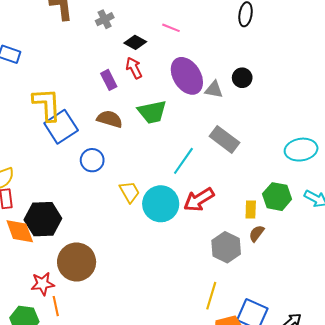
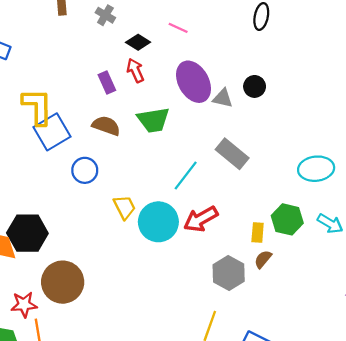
gray cross: (105, 19) -> (105, 15), turned -36

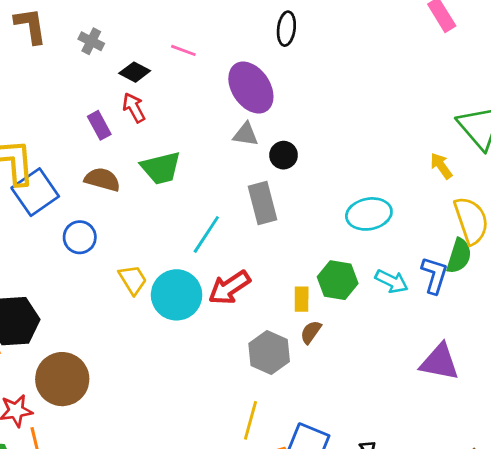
purple ellipse: (193, 82) -> (251, 88), moved
black circle: (255, 86) -> (284, 155), moved
gray rectangle: (232, 154) -> (263, 203), turned 40

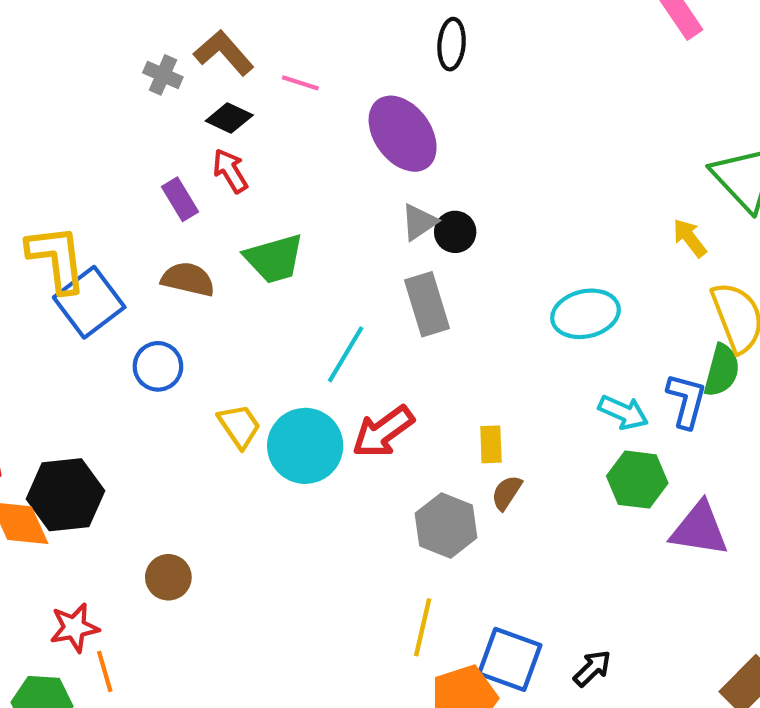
brown L-shape: (30, 26) -> (224, 53), moved, turned -30
gray triangle: (246, 134) -> (419, 222), moved, turned -40
green hexagon: (338, 280) -> (637, 480), moved
brown circle: (62, 379) -> (168, 577), moved, size x0.6

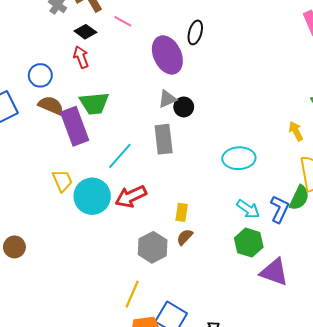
black ellipse: (452, 44) -> (195, 32), moved
purple rectangle: (180, 199) -> (75, 126), moved, size x1.8
blue circle: (158, 366) -> (40, 75), moved

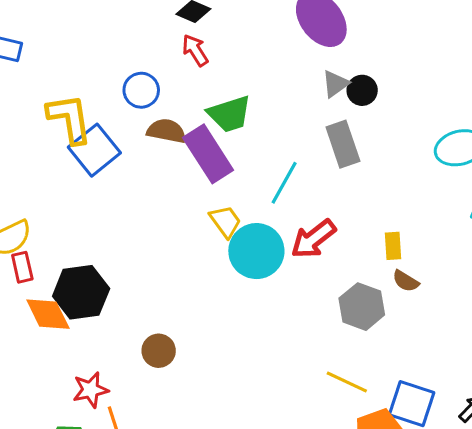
yellow trapezoid: (62, 181) -> (225, 221), moved
brown semicircle: (185, 237) -> (406, 281), turned -90
yellow line: (132, 294) -> (347, 382), turned -76

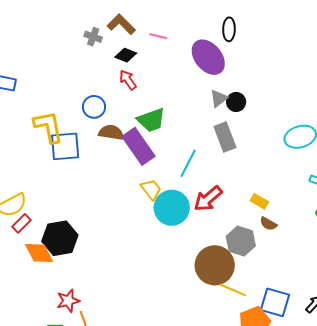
blue square: (94, 150) -> (65, 146), turned 36
yellow rectangle: (393, 246) -> (259, 201), turned -54
red rectangle: (22, 267) -> (21, 223), turned 60
brown circle: (159, 351) -> (215, 265), moved, size x1.8

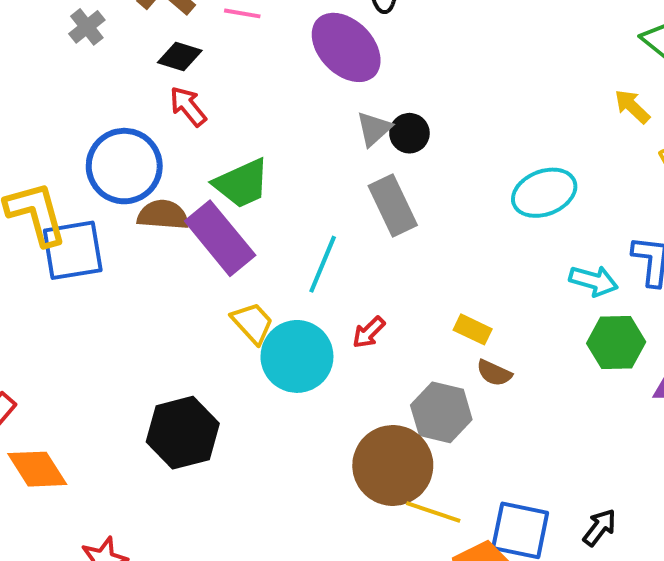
gray cross: (93, 37) -> (87, 27), moved, turned 36
blue circle: (94, 107) -> (124, 166), size x1.6
red arrow: (208, 199) -> (369, 332), size x0.6
black hexagon: (60, 238) -> (183, 433), moved

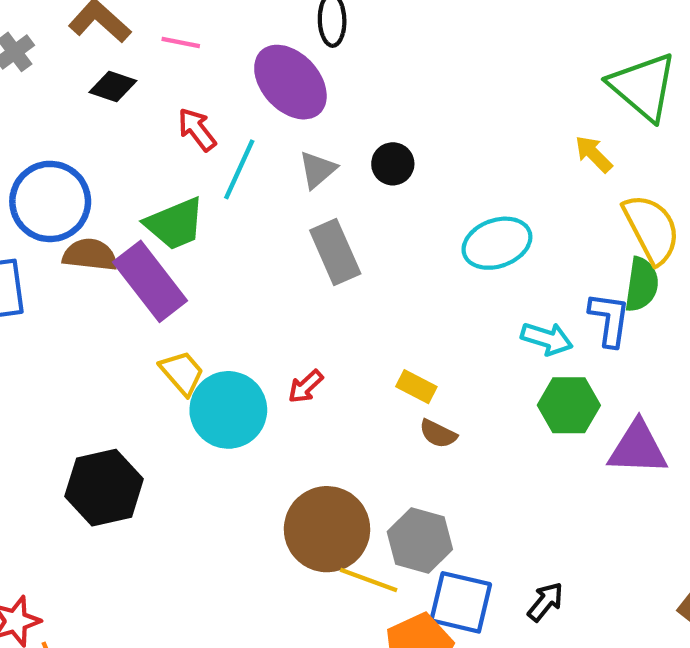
red arrow: (188, 106) -> (197, 129), moved
black circle: (409, 133) -> (393, 164), moved
cyan line: (323, 264) -> (239, 169), moved
gray hexagon: (441, 412) -> (420, 541), moved

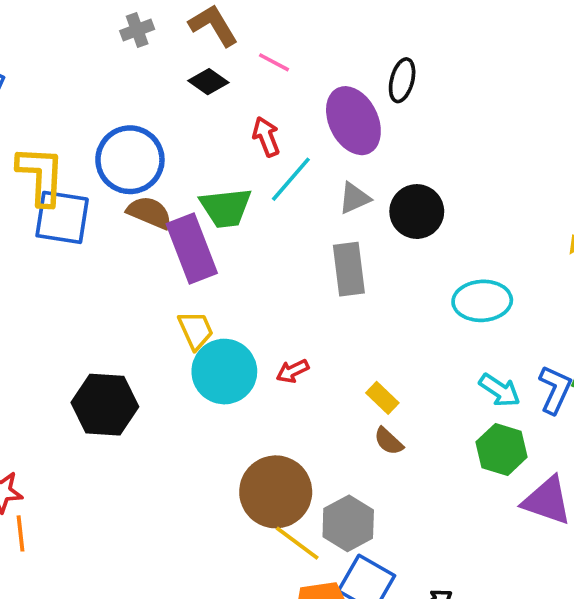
black circle: (393, 164) -> (417, 212), size x1.5

